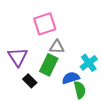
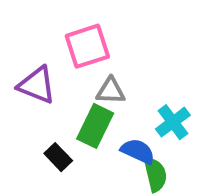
purple triangle: (18, 57) -> (37, 85), moved, turned -35
blue semicircle: (71, 78) -> (138, 151), turned 42

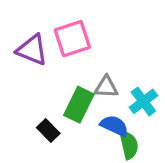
purple triangle: (37, 85) -> (32, 50), moved
gray triangle: (111, 91) -> (106, 87), moved

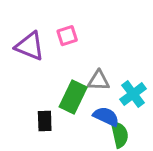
pink square: (72, 39) -> (67, 36), size x0.6
black rectangle: (48, 130) -> (45, 121), turned 42

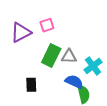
purple triangle: (30, 46) -> (21, 32), turned -50
green rectangle: (73, 97) -> (51, 55), moved

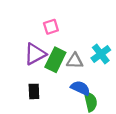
purple triangle: (21, 32) -> (35, 54), moved
cyan cross: (93, 66) -> (101, 54), moved

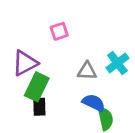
purple triangle: (35, 54) -> (25, 63), moved
green rectangle: (55, 60) -> (37, 87), moved

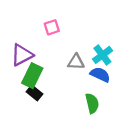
blue semicircle: (94, 103) -> (100, 75), moved
black rectangle: (39, 107) -> (35, 93), turned -49

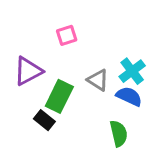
gray triangle: (76, 62) -> (98, 80), turned 30
green rectangle: (32, 76) -> (59, 96), moved

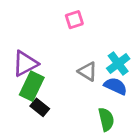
pink square: (67, 35) -> (74, 20), moved
green rectangle: (59, 96) -> (32, 86), moved

